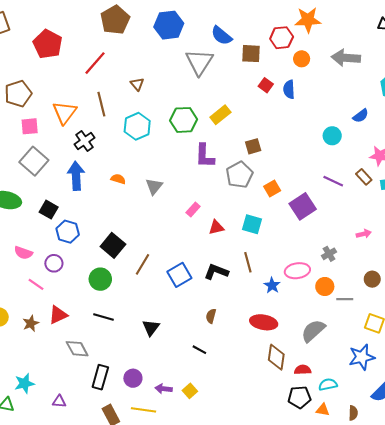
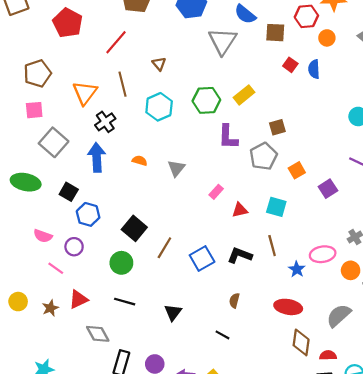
pink square: (30, 126) -> (34, 110), moved
purple square: (303, 206) -> (328, 189), size x0.7

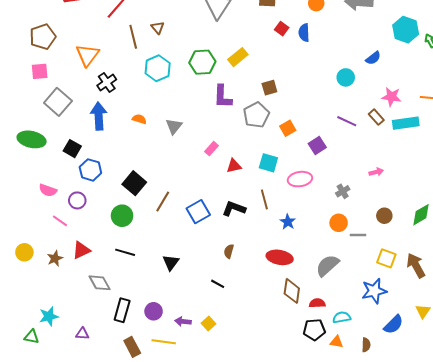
brown line: (122, 84) -> (133, 37), moved
pink ellipse: (323, 254) -> (300, 179), moved

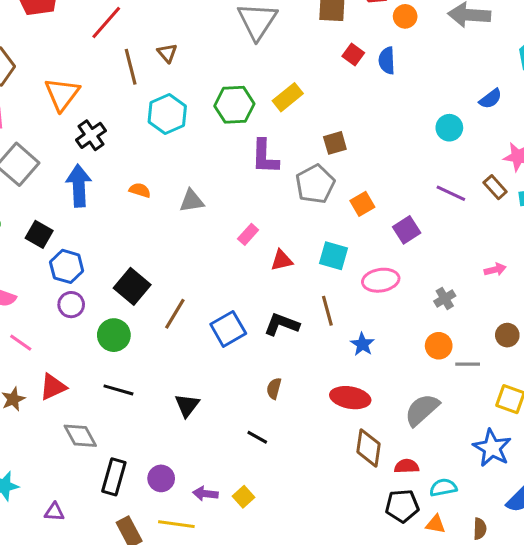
gray triangle: (174, 126) -> (192, 201), turned 42
purple circle: (77, 200) -> (71, 305), moved
blue star: (374, 291) -> (492, 448), turned -30

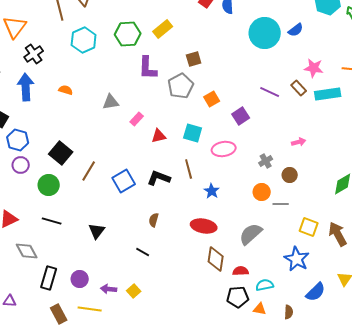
cyan circle: (449, 128) -> (265, 33), moved, size x1.8
gray triangle: (192, 201) -> (111, 102), moved
brown circle: (507, 335) -> (290, 175), moved

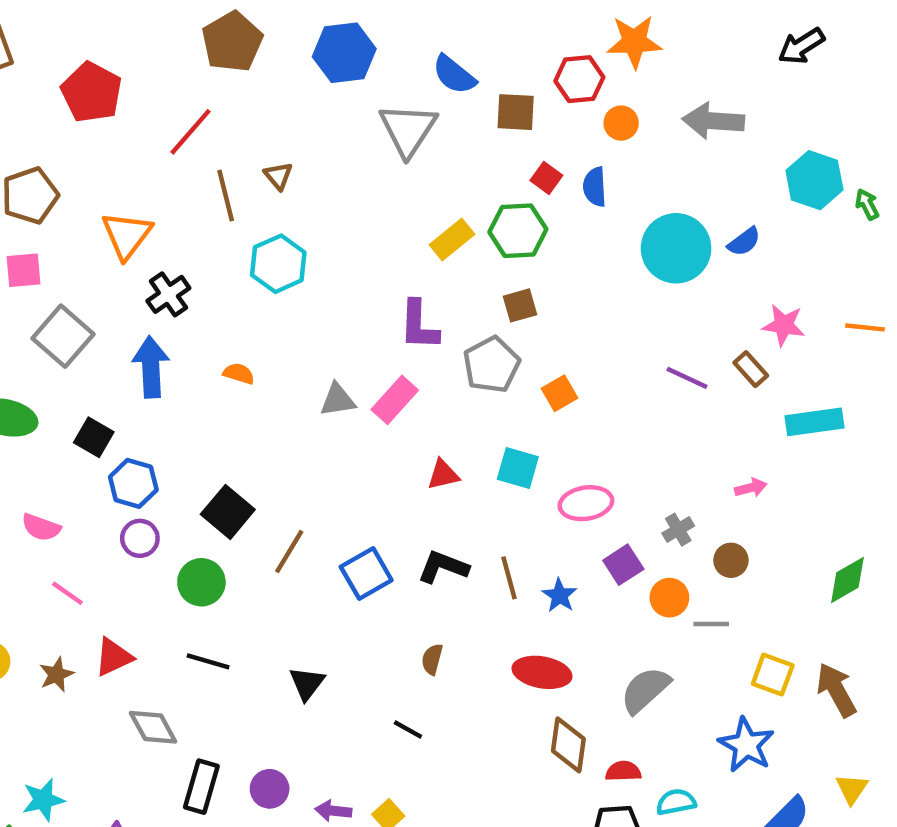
green hexagon: (128, 34) -> (518, 231), moved
cyan rectangle: (328, 94) -> (814, 422), moved
purple square: (241, 116) -> (623, 565), moved
pink rectangle: (137, 119) -> (395, 400), moved, size x1.5
brown line: (189, 169) -> (509, 578), moved

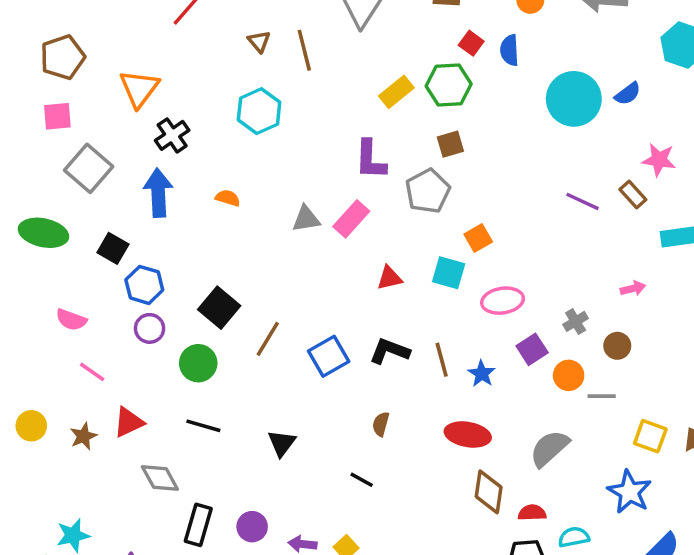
brown line: (226, 196) -> (304, 50), moved
orange square: (560, 393) -> (478, 238), moved

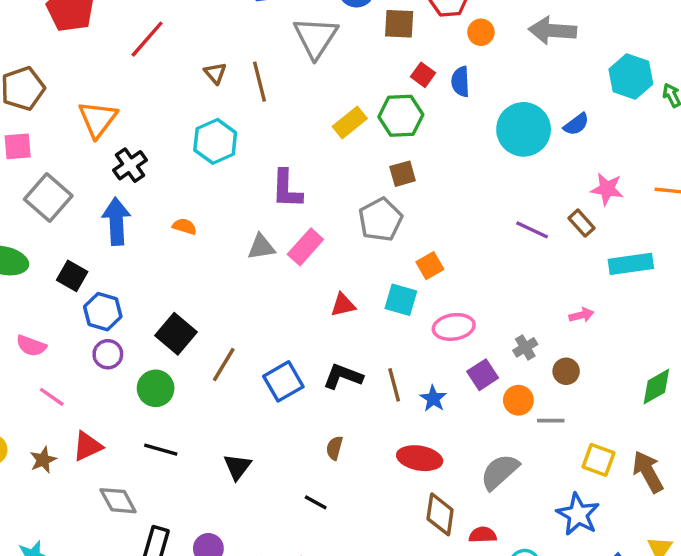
purple L-shape: (370, 160) -> (287, 189), moved

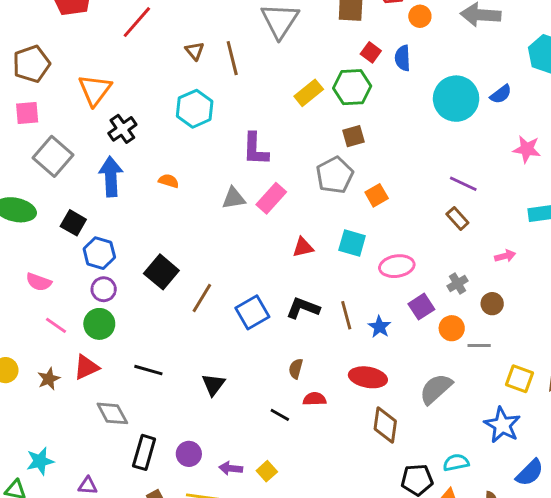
brown rectangle: (581, 223) -> (457, 218), moved
orange square: (430, 266) -> (377, 195), moved
green circle: (156, 388) -> (99, 324), moved
red semicircle: (483, 535) -> (314, 399), moved

